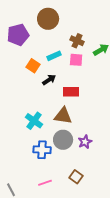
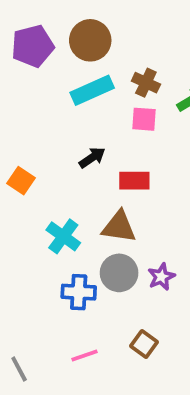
purple pentagon: (18, 35) -> (33, 46), moved
cyan rectangle: (54, 56) -> (92, 90), moved, size x1.5
orange square: (33, 66) -> (21, 181), moved

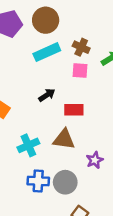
cyan cross: (63, 236) -> (28, 145), turned 30
gray circle: (119, 273) -> (65, 182), moved
purple star: (161, 277) -> (95, 160), moved

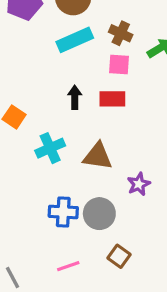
black arrow: (47, 95) -> (75, 97), turned -56
red rectangle: (74, 110) -> (112, 99), moved
cyan cross: (28, 145) -> (50, 148), moved

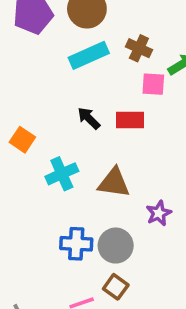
pink square: (119, 64) -> (153, 84), moved
black arrow: (75, 97) -> (89, 118), turned -45
brown square: (119, 256) -> (116, 287), moved

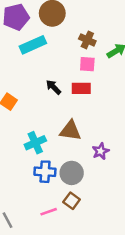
cyan rectangle: (89, 55) -> (33, 45), moved
pink square: (153, 84) -> (87, 64), moved
cyan cross: (62, 174) -> (35, 143), moved

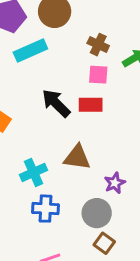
black arrow: (53, 87) -> (56, 103), size x1.5
gray circle: (72, 173) -> (97, 213), moved
brown square: (72, 201) -> (104, 243), moved

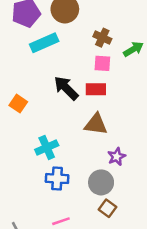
brown triangle: (77, 157) -> (96, 124), moved

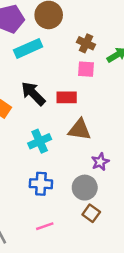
black arrow: (66, 88) -> (33, 94), moved
red rectangle: (96, 89) -> (67, 97), moved
cyan cross: (47, 148) -> (40, 141), moved

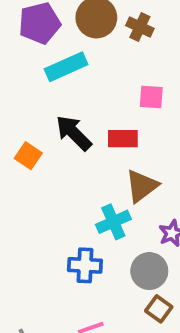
brown cross: (86, 43) -> (140, 27), moved
brown triangle: (80, 130) -> (142, 186), turned -45
cyan cross: (40, 141) -> (113, 222), moved

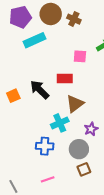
black arrow: (74, 133) -> (40, 90), moved
orange square: (28, 156) -> (13, 96), moved, turned 32
brown square: (159, 309) -> (84, 169), turned 32

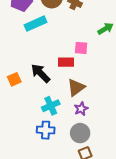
pink square: (80, 56) -> (81, 48), moved
cyan cross: (60, 123) -> (51, 106), moved
purple star: (91, 129) -> (81, 109), moved

